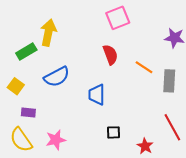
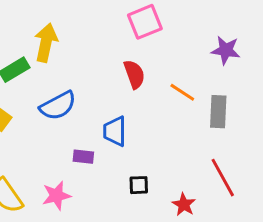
purple rectangle: (28, 112) -> (83, 157), moved

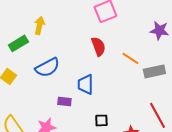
yellow arrow: (46, 43) -> (39, 25), size x0.7
gray rectangle: (218, 112) -> (154, 71), turned 75

